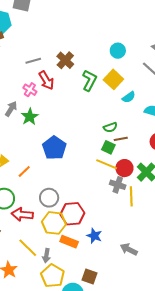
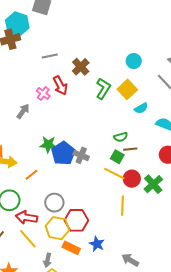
gray line: (33, 61) -> (50, 56), moved
green star: (30, 117) -> (48, 144), moved, turned 30
gray cross: (118, 185) -> (81, 155), moved
yellow line: (131, 196) -> (123, 206), moved
yellow line: (28, 248) -> (28, 239), moved

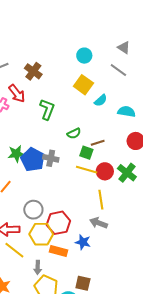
green L-shape: (103, 89) -> (47, 109), moved
green semicircle: (121, 137) -> (74, 133), moved
gray arrow: (130, 260) -> (99, 223), moved

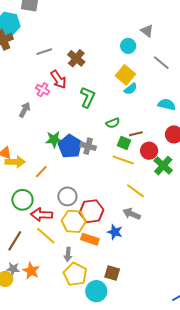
gray triangle: (124, 48) -> (147, 31), moved
cyan semicircle: (101, 100) -> (131, 89), moved
red circle: (105, 171) -> (149, 151), moved
yellow line: (101, 200) -> (135, 191), turned -48

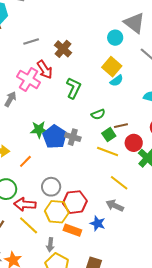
gray triangle: (147, 31) -> (134, 23), size x1.6
pink cross: (43, 90) -> (29, 79), size x1.6
green square: (124, 143) -> (109, 135), turned 32

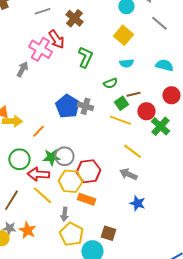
cyan semicircle: (117, 81) -> (126, 63), moved, turned 32
green star: (39, 130) -> (51, 157), moved
blue star: (98, 223) -> (137, 203), moved

